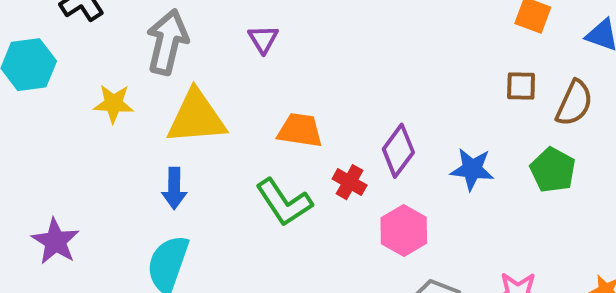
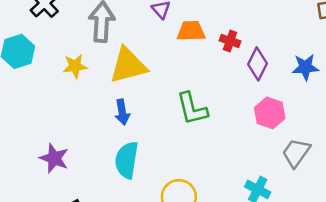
orange trapezoid: (300, 130) -> (191, 31), moved
red cross: (350, 182) -> (230, 41), moved
green L-shape: (284, 202) -> (192, 109), turned 30

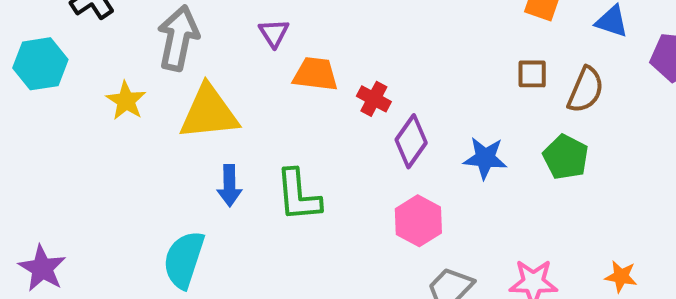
yellow star: (75, 66) -> (126, 101), turned 30
blue arrow: (122, 112) -> (229, 186), moved
purple star: (54, 158) -> (42, 268), moved

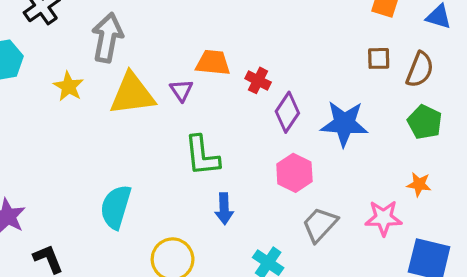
purple triangle: (274, 33) -> (181, 90), moved
green pentagon: (566, 157) -> (425, 122), moved
blue star: (485, 158) -> (344, 124), size x1.4
blue arrow: (229, 186) -> (224, 209), moved
orange star: (621, 276) -> (419, 184), moved

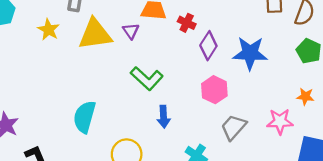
green L-shape: (202, 156) -> (147, 78), turned -40

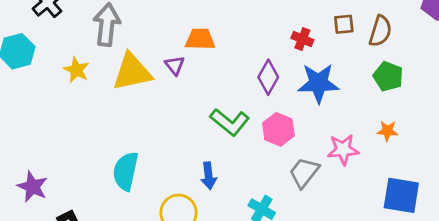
red cross: (187, 23) -> (302, 39), moved
green L-shape: (147, 78) -> (230, 122), moved
blue arrow: (164, 117) -> (209, 176), moved
pink star: (280, 121) -> (343, 150), moved

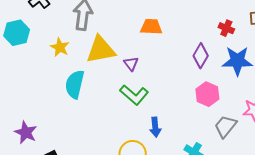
purple triangle: (175, 65) -> (131, 64), moved
green L-shape: (230, 122) -> (134, 95), moved
cyan semicircle: (126, 171) -> (75, 84), moved

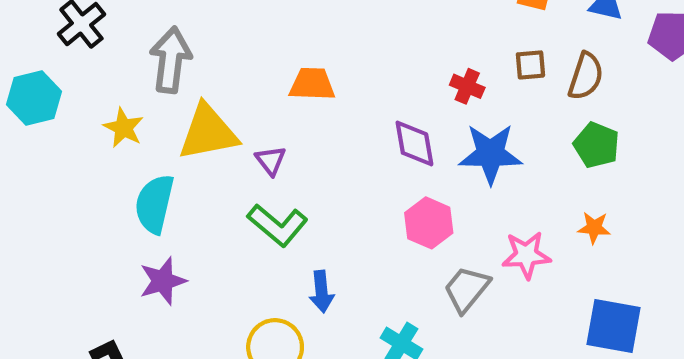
purple diamond: (201, 56) -> (414, 143), turned -40
purple star: (26, 132) -> (163, 281), moved, turned 30

